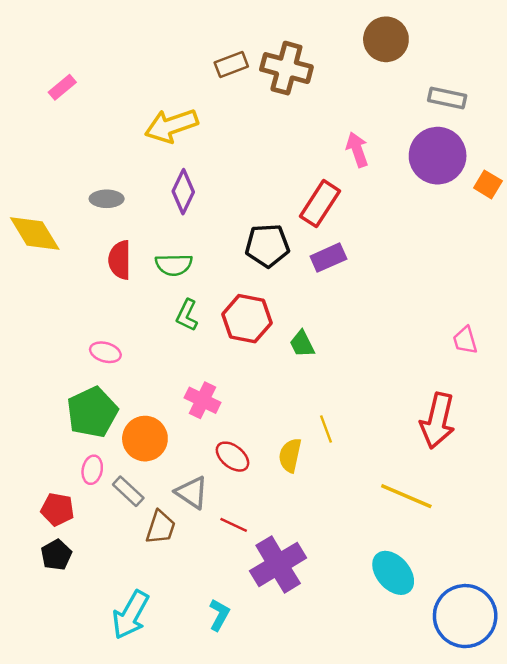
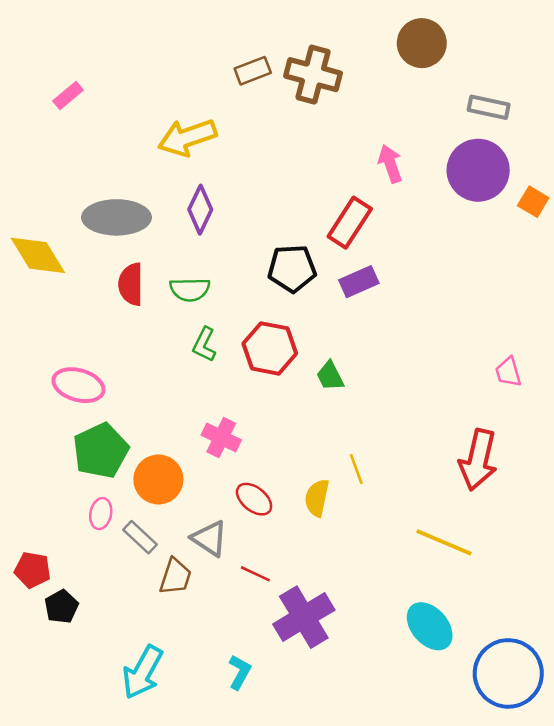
gray ellipse: (107, 199) -> (116, 217), size x1.8
pink ellipse: (105, 352) -> (78, 385), moved, size x1.5
red pentagon: (57, 509) -> (33, 570), moved

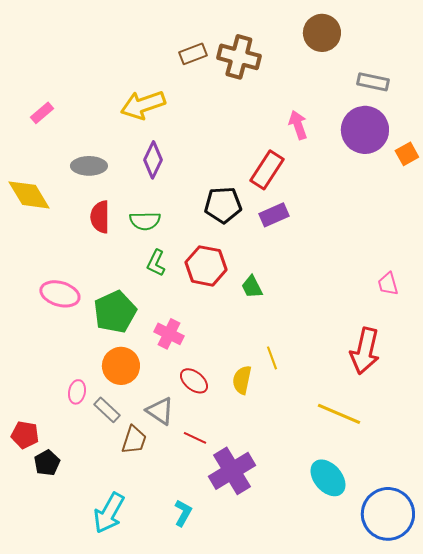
pink rectangle: (68, 96) -> (42, 113), moved
orange square: (533, 202) -> (407, 154), turned 30
gray ellipse: (116, 217) -> (89, 166), size x0.7
green pentagon: (101, 451) -> (115, 312), moved

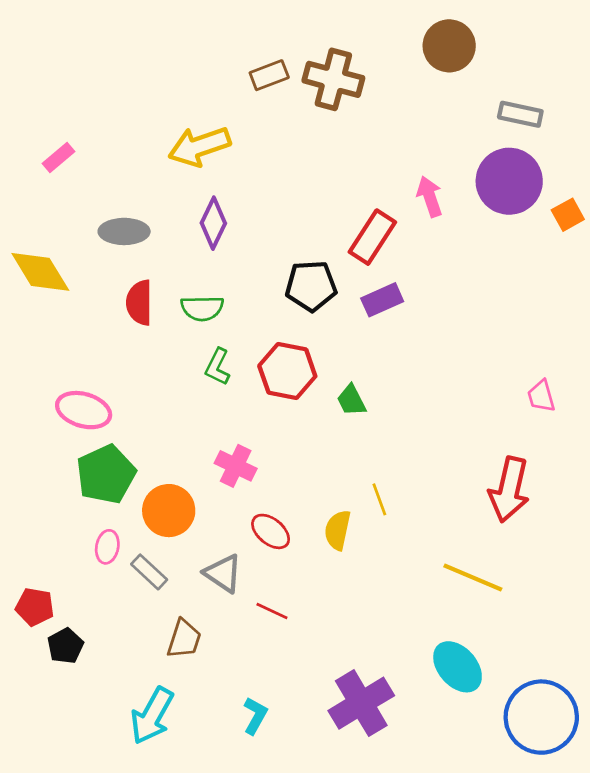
pink arrow: (298, 125) -> (430, 197), moved
green pentagon: (115, 312) -> (106, 474), moved
brown trapezoid: (134, 440) -> (184, 639), moved
purple cross: (232, 471) -> (361, 703), moved

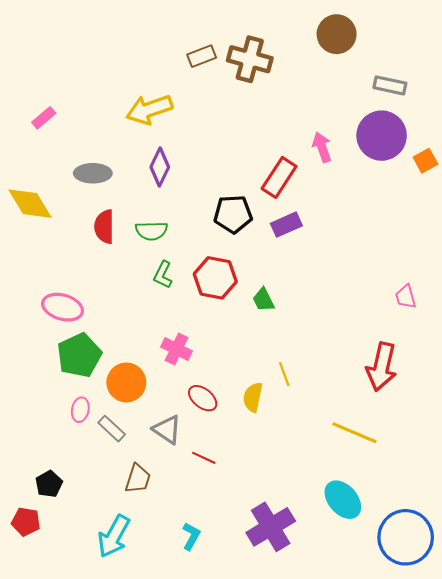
red pentagon: (35, 607) -> (26, 522), moved

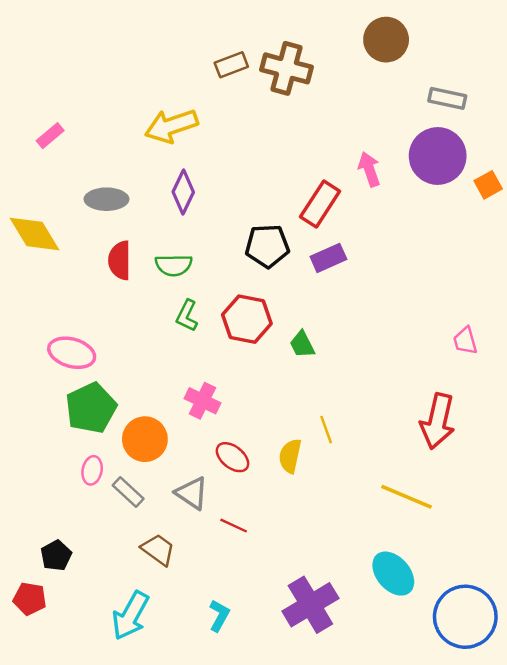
brown trapezoid: (138, 479) -> (158, 550), turned -72

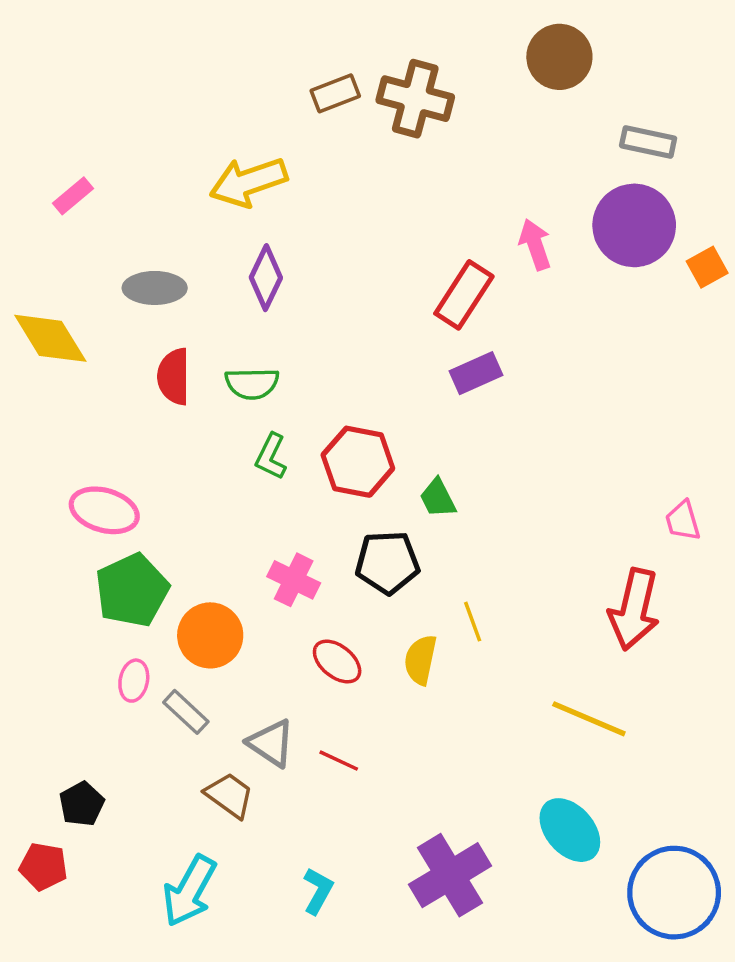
black pentagon: (267, 246) -> (387, 562), moved
pink trapezoid: (465, 341) -> (683, 521), moved
gray triangle: (192, 493) -> (271, 743), moved

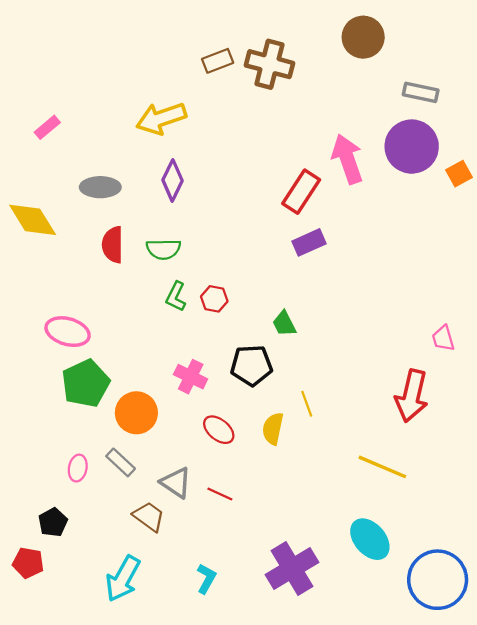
pink arrow: (535, 245) -> (347, 159), size x1.5
red hexagon: (358, 462) -> (214, 299), moved, size x0.6
pink ellipse: (134, 681) -> (78, 468), moved

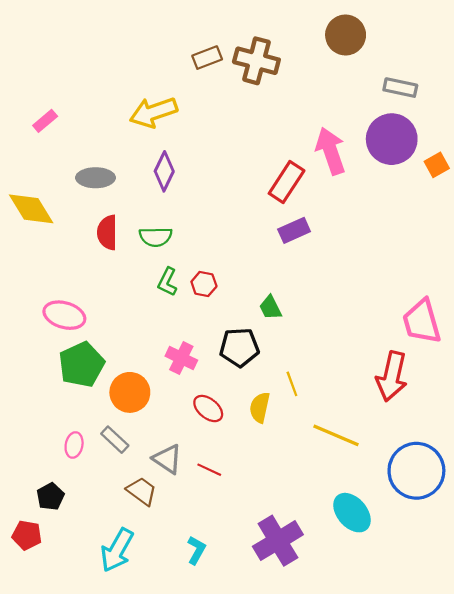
pink trapezoid: (443, 338) -> (422, 322), size x1.8
yellow line: (382, 467) -> (336, 435), moved
blue circle: (438, 580) -> (416, 471), moved

